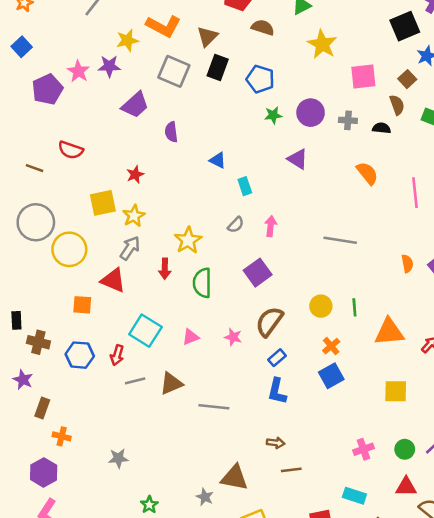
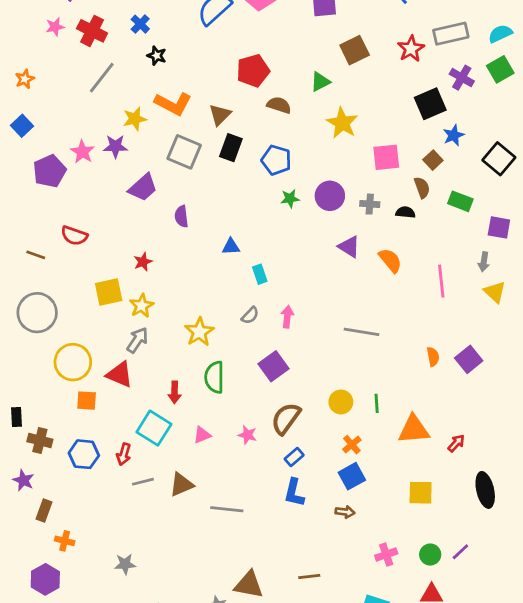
purple triangle: (298, 159) -> (349, 247), moved
blue triangle: (218, 160) -> (231, 247), turned -30
yellow circle: (69, 249) -> (73, 362), moved
red arrow: (165, 269) -> (175, 392), moved
brown arrow: (276, 443) -> (345, 512), moved

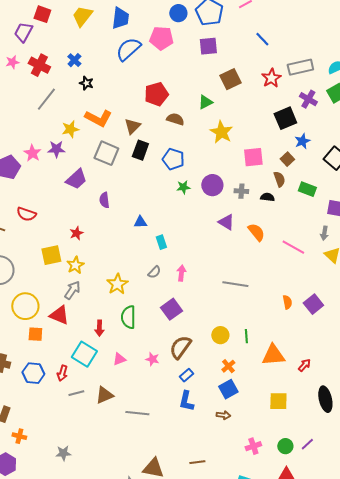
pink line: (441, 281) -> (293, 247), turned -55

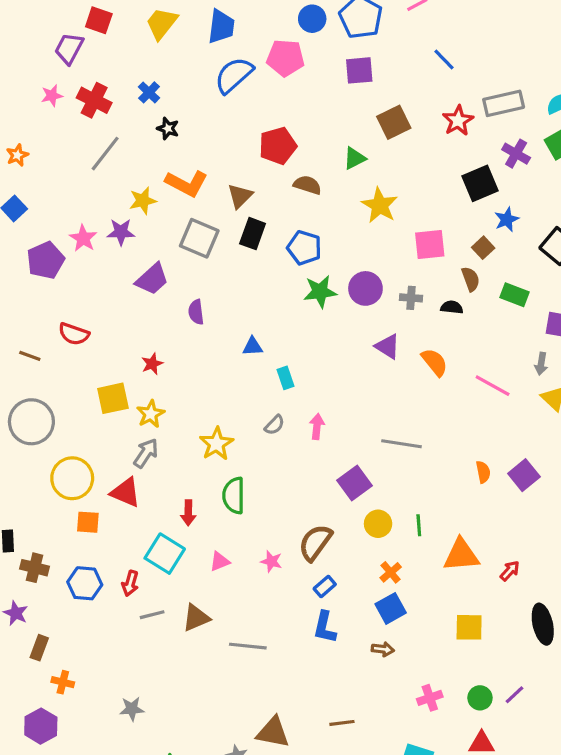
green star: (183, 187) -> (320, 292), size x1.5
purple square: (171, 309) -> (355, 483), moved

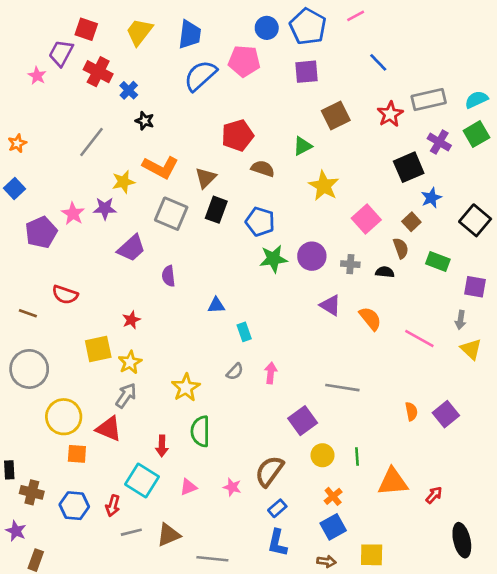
pink star: (52, 96) -> (37, 76), moved, turned -30
red cross: (94, 100) -> (98, 72), moved
pink square: (430, 245) -> (366, 219), turned -36
yellow square: (469, 627) -> (372, 555), moved

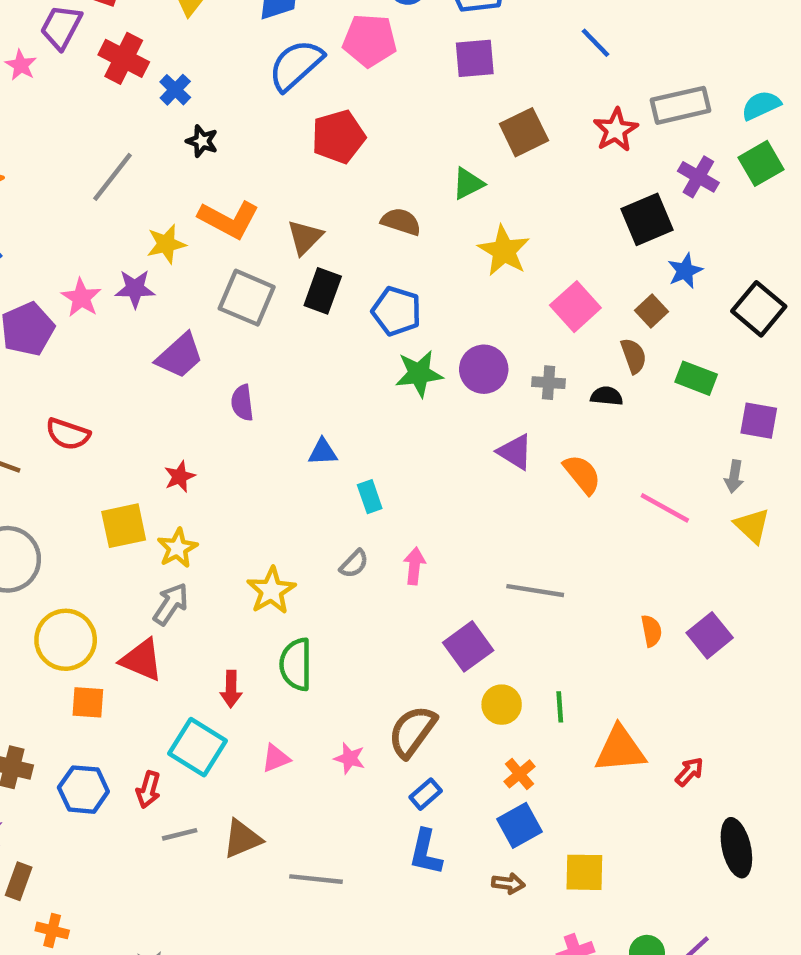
red pentagon: (238, 135) -> (338, 137), moved

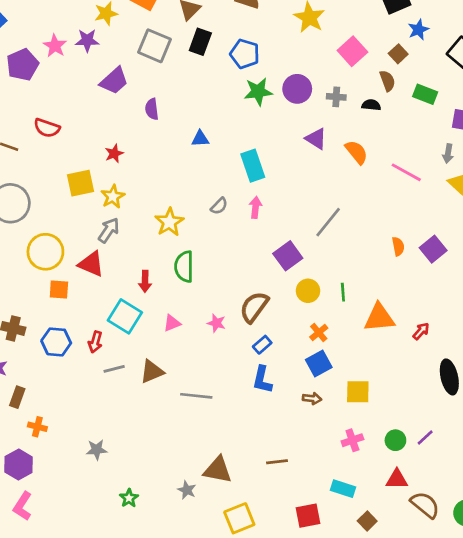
cyan rectangle: (370, 497) -> (253, 166), moved, size x1.6
gray line: (535, 591) -> (328, 222), turned -60

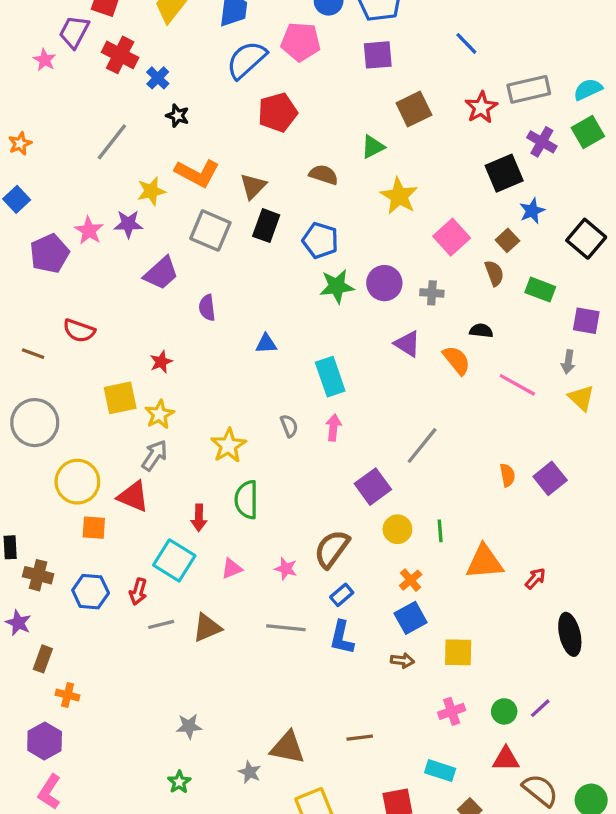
black semicircle: (371, 105) -> (481, 331), moved
gray semicircle: (219, 206) -> (289, 426), turned -66
gray line: (196, 396) -> (286, 628), moved
gray star: (97, 450) -> (189, 726), moved

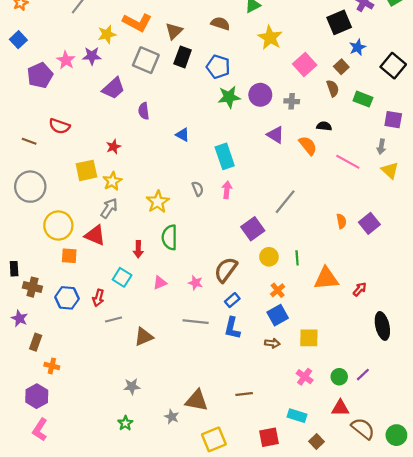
blue triangle: (266, 344) -> (183, 135), turned 32
cyan square: (174, 560) -> (122, 277), size x0.7
brown triangle: (207, 628) -> (144, 337), moved
pink cross: (452, 711) -> (305, 377), turned -35

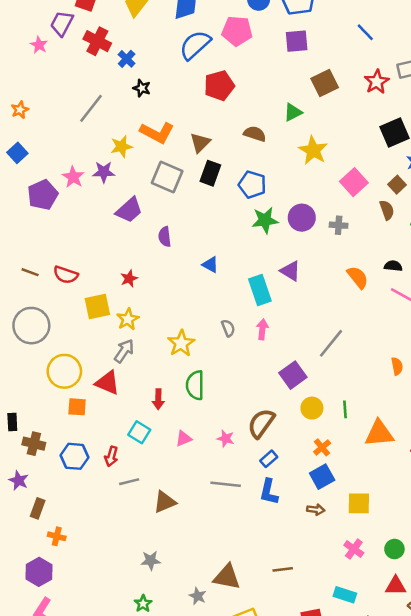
red semicircle: (59, 126) -> (66, 275), moved
black semicircle: (324, 126) -> (393, 266), moved
purple triangle: (275, 135) -> (290, 271), moved

